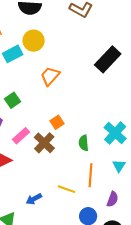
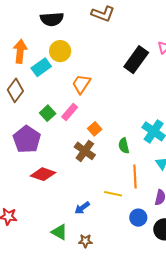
pink rectangle: (21, 136) -> (70, 112), moved

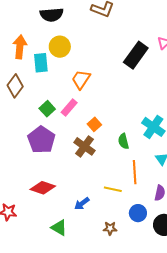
cyan rectangle: (41, 67) -> (41, 63), turned -60
purple pentagon: (27, 139) -> (41, 140), moved
red diamond: (43, 174) -> (43, 188), moved
brown star: (85, 241) -> (110, 228), moved

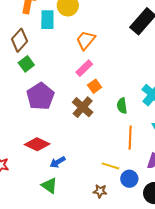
pink rectangle: (69, 108) -> (84, 68), moved
green square: (47, 109) -> (26, 64), moved
yellow line: (113, 189) -> (110, 166), moved
blue arrow: (82, 203) -> (58, 162), moved

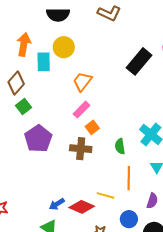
brown cross: (83, 107) -> (81, 149), turned -35
red diamond: (37, 144) -> (82, 207), moved
yellow line: (110, 166) -> (106, 195), moved

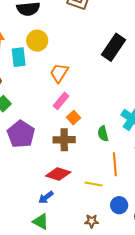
red diamond: (82, 207) -> (58, 174), moved

